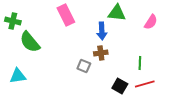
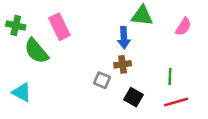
pink rectangle: (66, 15) -> (59, 27), moved
cyan triangle: (18, 76) -> (22, 92), turned 36
black square: (120, 86) -> (134, 97), moved

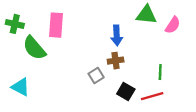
green triangle: (142, 16) -> (146, 15), moved
pink rectangle: (59, 27) -> (56, 25), turned 30
gray square: (102, 80) -> (96, 75), turned 35
red line: (176, 102) -> (152, 96), moved

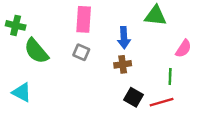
pink rectangle: (56, 25) -> (84, 19), moved
pink semicircle: (173, 25) -> (183, 49), moved
gray square: (96, 75) -> (81, 52), moved, turned -35

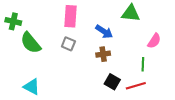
blue arrow: (124, 38) -> (104, 32), turned -54
cyan triangle: (22, 92) -> (32, 87), moved

